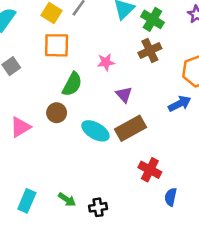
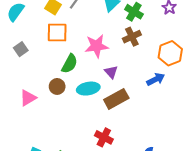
pink star: (106, 62) -> (97, 46), size x1.6
cyan ellipse: (95, 131) -> (88, 89), moved, turned -40
red cross: (150, 170) -> (104, 137), moved

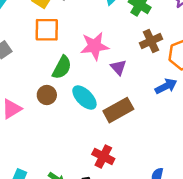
brown cross: (132, 37) -> (151, 41), moved
purple triangle: (111, 72) -> (118, 67), moved
cyan ellipse: (88, 89) -> (84, 98), turned 55

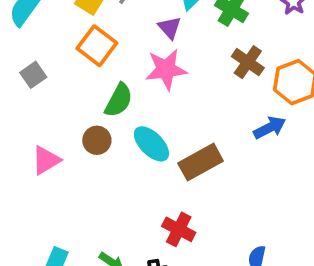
orange square: (47, 30) -> (97, 46), turned 36
brown cross: (151, 41) -> (248, 62), turned -30
purple triangle: (118, 67) -> (170, 28), moved

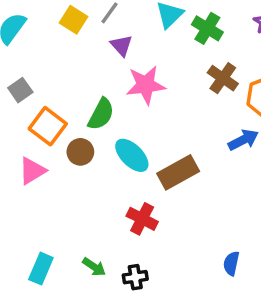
purple triangle: (170, 28) -> (122, 45), moved
orange square: (97, 46) -> (48, 126), moved
red cross: (179, 229) -> (142, 219), moved

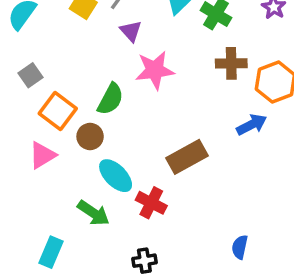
brown cross: (223, 78) -> (231, 63), turned -36
cyan ellipse: (132, 155) -> (116, 176), moved
green arrow: (94, 267) -> (93, 213), moved, size x1.4

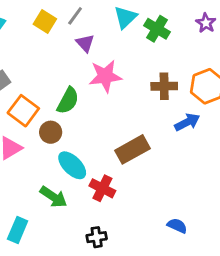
brown cross: (231, 63) -> (164, 86), moved
blue semicircle: (240, 247) -> (177, 226), turned 102

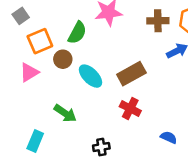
orange square: (23, 111) -> (40, 41), turned 30
cyan ellipse: (72, 165) -> (90, 76), moved
red cross: (102, 188) -> (130, 109), moved

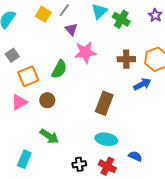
brown circle: (63, 59) -> (47, 100), moved
brown rectangle: (131, 74) -> (104, 103), turned -40
cyan ellipse: (90, 76) -> (106, 139), moved, turned -35
red cross: (130, 109) -> (107, 166), moved

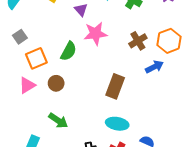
brown cross: (126, 59) -> (138, 41), turned -30

